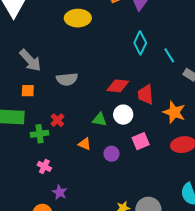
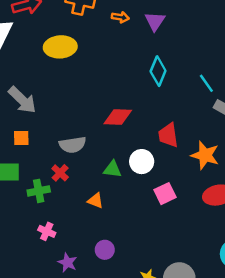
yellow ellipse: (78, 18) -> (60, 47), moved
cyan line: (169, 55) -> (206, 83), moved
gray semicircle: (67, 79) -> (73, 145), moved
red diamond: (118, 86) -> (118, 117), moved
purple circle: (112, 154) -> (105, 250), moved

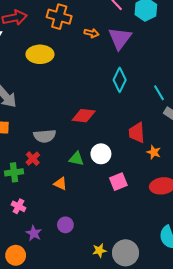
purple triangle: (155, 21) -> (120, 38), size x1.4
red trapezoid: (168, 135) -> (137, 133), moved
orange star: (205, 155) -> (154, 152), size x0.6

